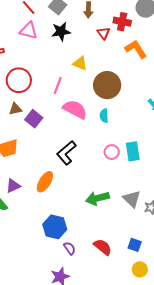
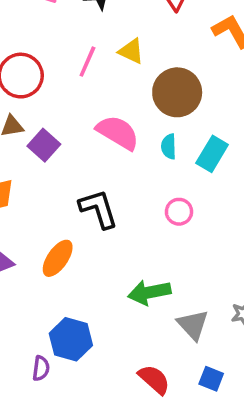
pink line: (58, 85) -> (87, 62), moved
cyan rectangle: (133, 151) -> (212, 154), moved, turned 36
black L-shape: (66, 153) -> (99, 209), turned 110
gray triangle: (132, 199) -> (193, 325), moved
purple semicircle: (70, 248) -> (41, 368), moved, turned 40

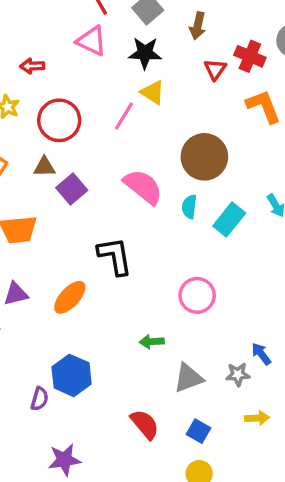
yellow triangle: (131, 51) -> (153, 92), moved
pink circle: (179, 212) -> (197, 295), moved, size x1.4
green arrow: (149, 292) -> (152, 342), size x0.6
gray triangle: (193, 325) -> (188, 378), turned 44

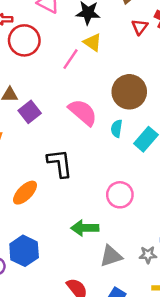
red circle: (59, 120) -> (24, 40), moved
green arrow: (152, 342) -> (85, 228), size x1.5

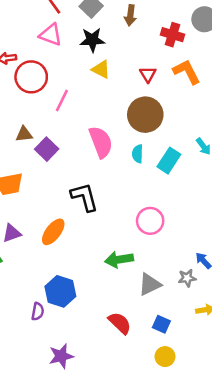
red triangle: (140, 27) -> (148, 74), moved
pink line: (70, 59) -> (62, 101), moved
pink semicircle: (83, 112) -> (101, 142), turned 36

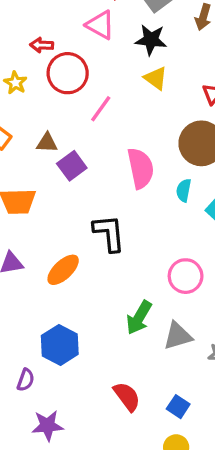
green arrow: (119, 260) -> (139, 318), turned -60
gray triangle: (150, 284) -> (178, 336), moved
purple semicircle: (38, 311) -> (26, 380), moved

